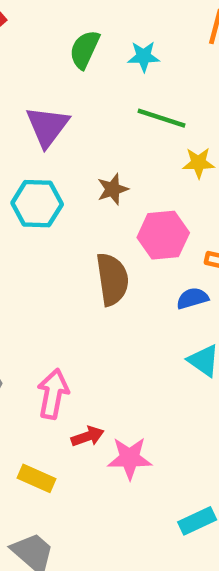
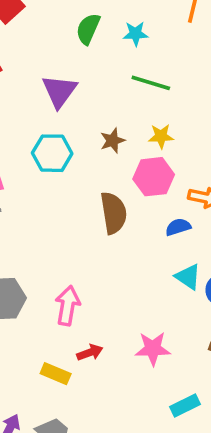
yellow star: (199, 163) -> (161, 136), moved
red arrow: (88, 436) -> (90, 352), moved
pink star: (130, 458) -> (153, 349), moved

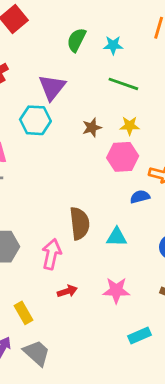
cyan hexagon: (52, 153) -> (35, 120), moved
brown semicircle: (114, 213) -> (80, 223), moved
cyan triangle: (188, 277) -> (117, 237), moved, turned -35
yellow rectangle: (56, 374) -> (24, 313), moved, turned 35

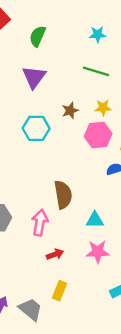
green semicircle: (76, 40) -> (38, 36), moved
cyan star: (113, 45) -> (98, 34), moved
cyan hexagon: (35, 120) -> (36, 128), moved
cyan triangle: (117, 237) -> (95, 220), moved
yellow rectangle: (24, 313) -> (60, 291), moved, turned 54

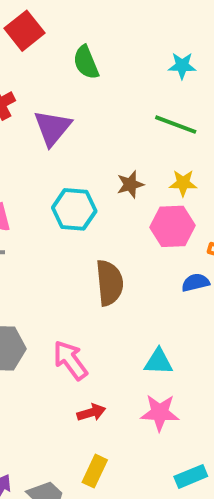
green semicircle: (38, 36) -> (86, 62), turned -50
purple triangle: (34, 77) -> (53, 128), moved
brown semicircle: (63, 195) -> (109, 283), moved
pink arrow: (40, 223) -> (70, 360), turned -50

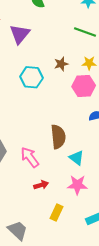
brown semicircle: (109, 283) -> (58, 137), moved
cyan triangle: (158, 362) -> (77, 158), turned 35
yellow rectangle: (95, 471) -> (56, 212), moved

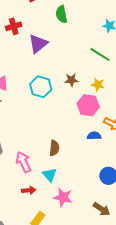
brown semicircle: (58, 137) -> (54, 148), size x0.7
cyan triangle: (77, 158) -> (50, 175), moved

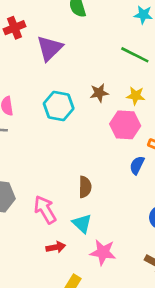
blue semicircle: (94, 136) -> (137, 165), turned -56

